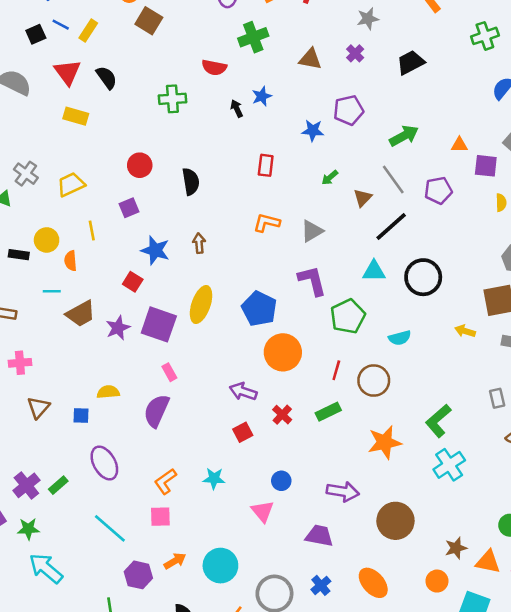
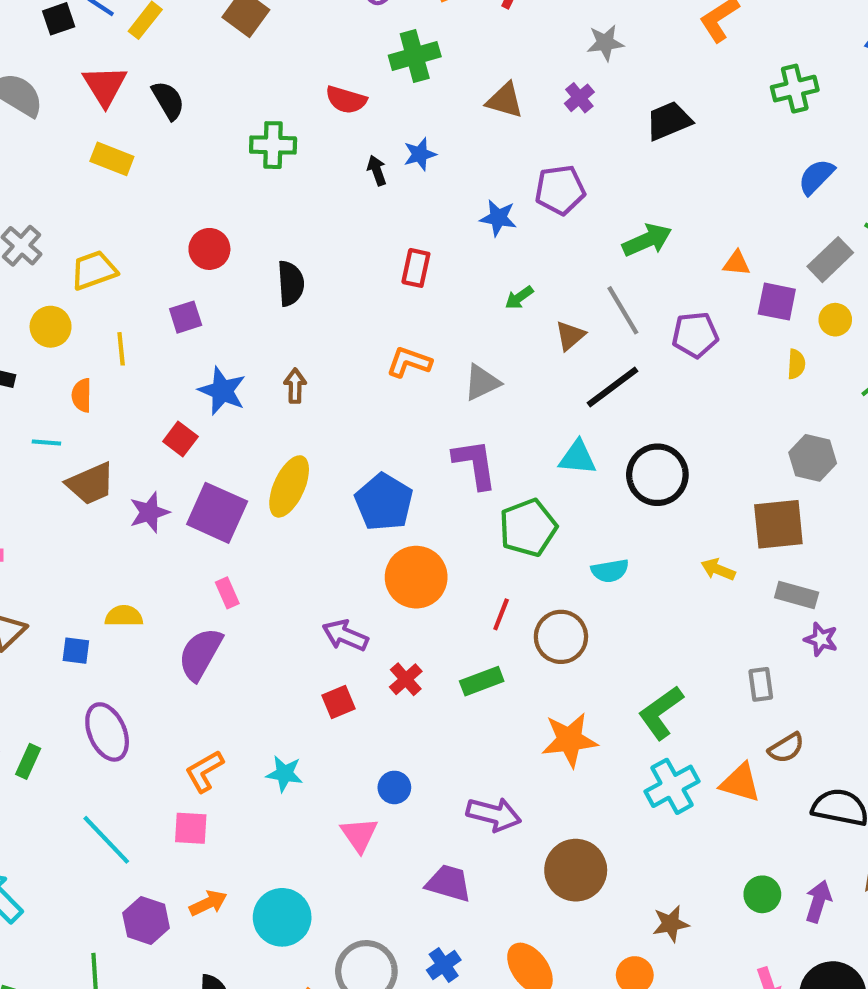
yellow circle: (47, 240) -> (51, 327), moved
green rectangle: (58, 485) -> (28, 761), turned -30
orange triangle: (488, 562) -> (740, 783), moved

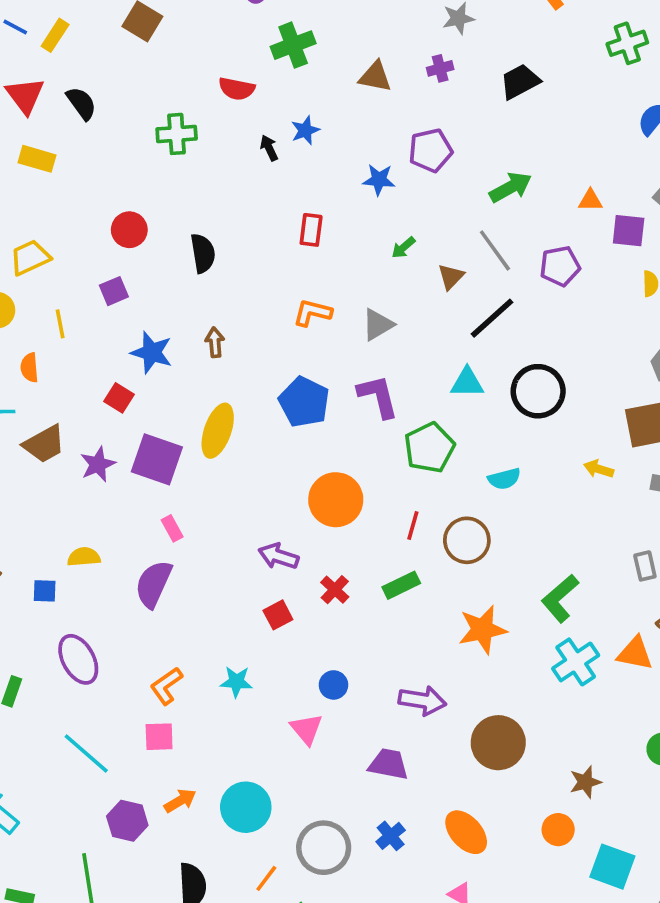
purple cross: (579, 98) -> (440, 68), turned 30
blue pentagon: (384, 502) -> (304, 402), moved

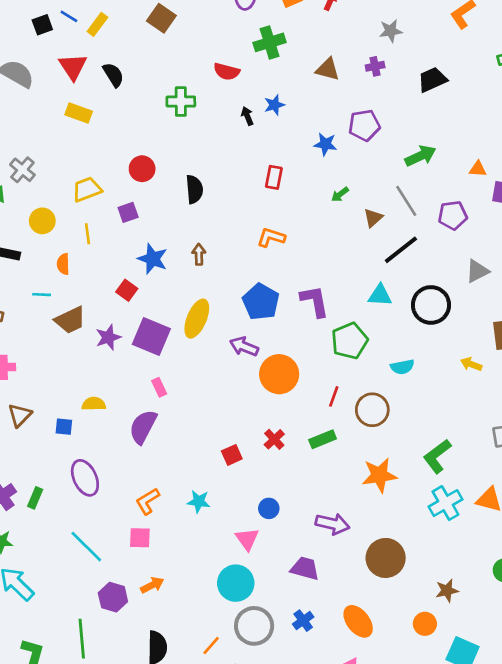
yellow trapezoid: (30, 257) -> (87, 189), moved
gray triangle: (378, 325) -> (477, 271), moved
purple arrow: (278, 556) -> (244, 347), moved
cyan circle: (246, 807) -> (236, 583), moved

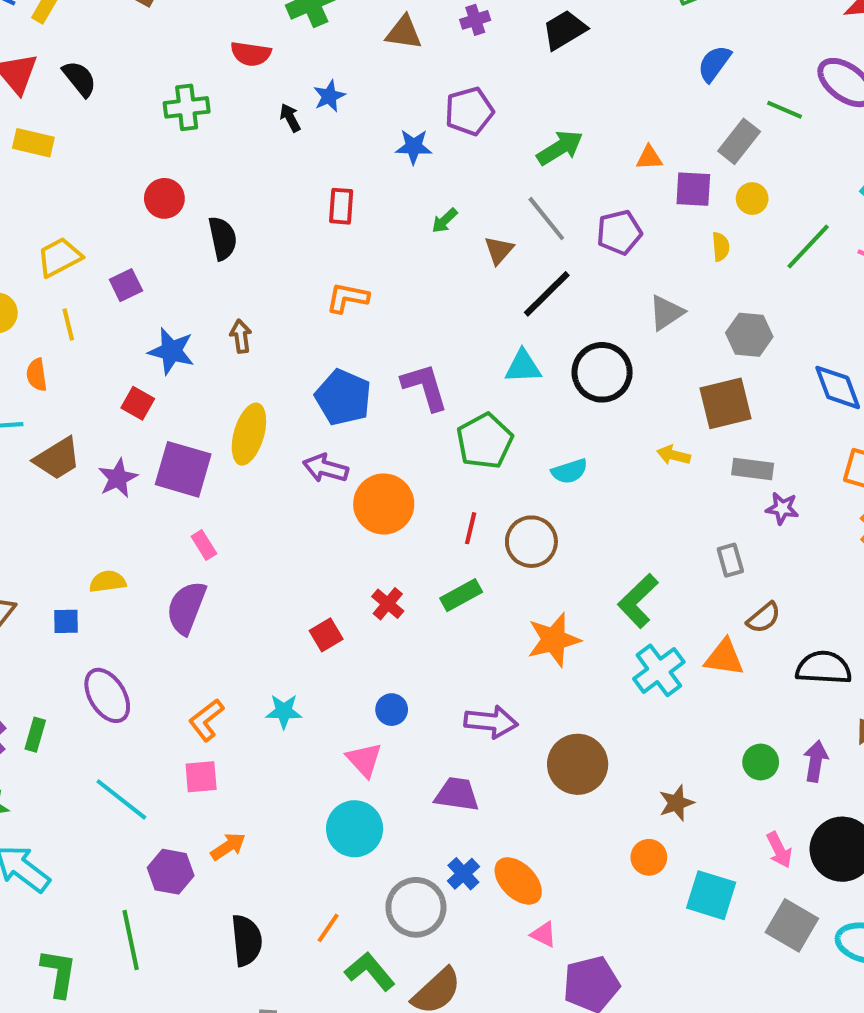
red circle: (142, 169) -> (164, 198), moved
orange ellipse: (358, 621) -> (518, 881), moved
gray circle: (254, 626) -> (416, 907), moved

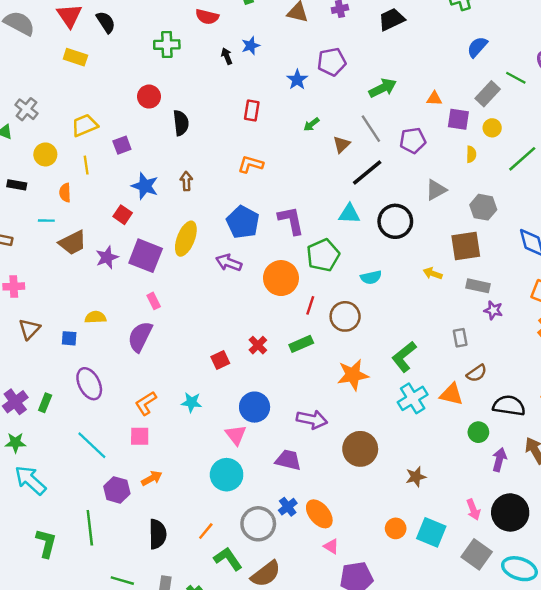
blue star: (414, 147) -> (297, 80), turned 30
orange circle: (384, 504) -> (281, 278), moved
blue circle: (392, 710) -> (255, 407), size x1.6
green circle: (761, 762) -> (478, 432), moved
orange circle: (649, 857) -> (396, 528), moved

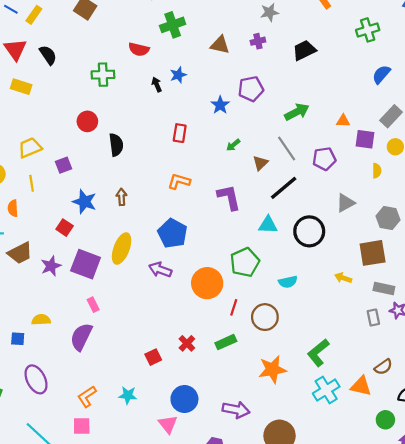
purple L-shape: (291, 220) -> (229, 197), moved
gray rectangle: (460, 338) -> (373, 318), moved

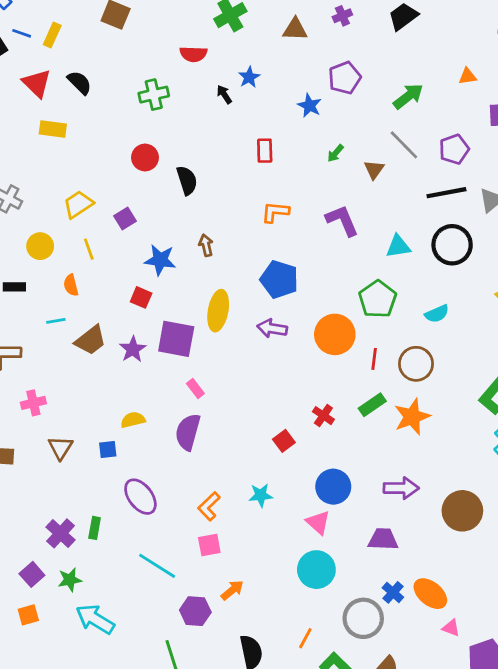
orange triangle: (343, 121) -> (468, 76), moved
black line: (284, 188) -> (446, 193), moved, turned 40
orange star: (272, 369) -> (412, 417), moved

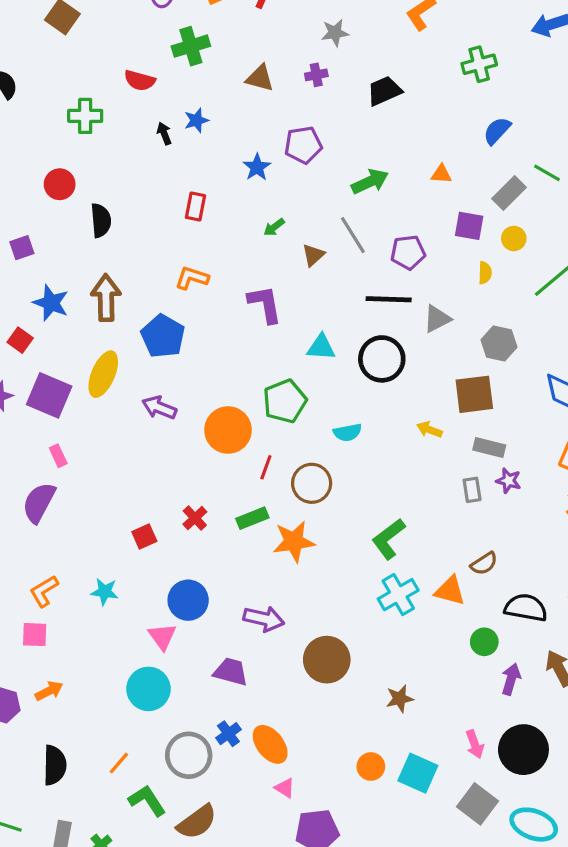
brown arrow: (206, 245) -> (106, 298), size x1.8
blue pentagon: (279, 279) -> (163, 336), moved

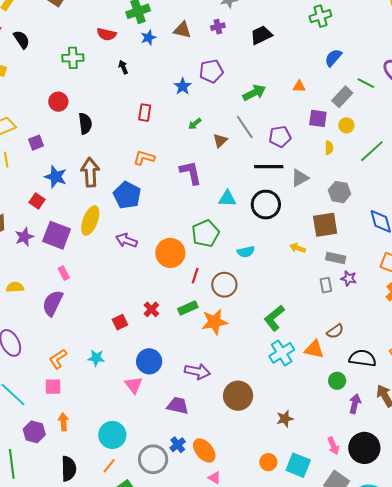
blue star: (196, 120) -> (148, 38), moved
cyan circle: (148, 689) -> (112, 435), moved
orange arrow: (49, 691) -> (63, 422), turned -66

